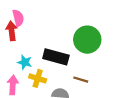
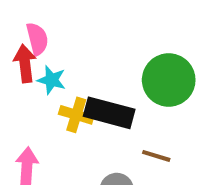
cyan star: (25, 62) -> (52, 80), moved
yellow cross: (38, 78) -> (76, 115), moved

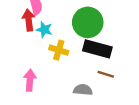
green circle: (169, 80) -> (88, 22), moved
black rectangle: (109, 113) -> (97, 49), moved

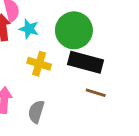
cyan star: (44, 30) -> (29, 29), moved
gray semicircle: (83, 90) -> (36, 112), moved, turned -78

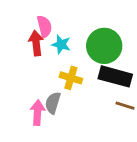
gray semicircle: (36, 112) -> (53, 103), moved

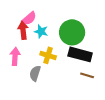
pink semicircle: (44, 26) -> (29, 18), turned 63
pink arrow: (38, 113) -> (15, 56), moved

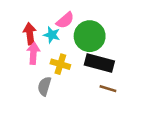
pink semicircle: (29, 18) -> (65, 20), moved
pink arrow: (15, 56) -> (33, 53), moved

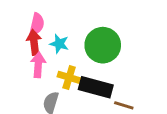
pink semicircle: (65, 20) -> (37, 24), moved, turned -36
black rectangle: (99, 63) -> (96, 87), moved

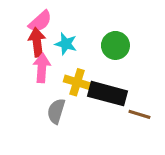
pink semicircle: (37, 24) -> (40, 21), turned 35
green circle: (103, 45) -> (115, 45), size x0.7

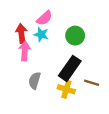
pink semicircle: (40, 21) -> (44, 18), moved
yellow cross: (77, 82) -> (66, 89), moved
black rectangle: (107, 94) -> (70, 68), turned -70

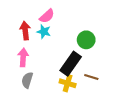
green circle: (75, 36) -> (86, 40), moved
pink arrow: (25, 51) -> (23, 57), moved
gray semicircle: (35, 81) -> (27, 80), moved

